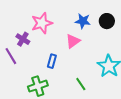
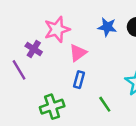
pink triangle: (73, 41) -> (78, 53), moved
blue rectangle: (52, 61) -> (79, 80), moved

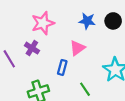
purple cross: (34, 49) -> (32, 48), moved
pink triangle: (78, 53) -> (77, 48), moved

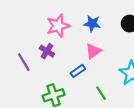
blue star: (87, 21) -> (92, 24), moved
blue rectangle: (62, 67) -> (78, 71), turned 40

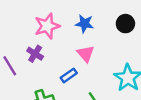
pink triangle: (93, 51) -> (86, 54), turned -35

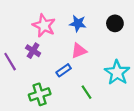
pink star: (47, 26) -> (44, 26), turned -30
pink triangle: (86, 54) -> (79, 51), turned 49

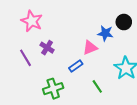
blue star: (78, 23) -> (105, 33), moved
pink star: (44, 26) -> (32, 21), moved

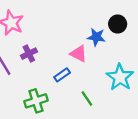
purple cross: (47, 48) -> (29, 54), turned 32
pink triangle: (90, 48) -> (79, 54), turned 49

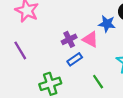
purple cross: (29, 54) -> (69, 39), moved

